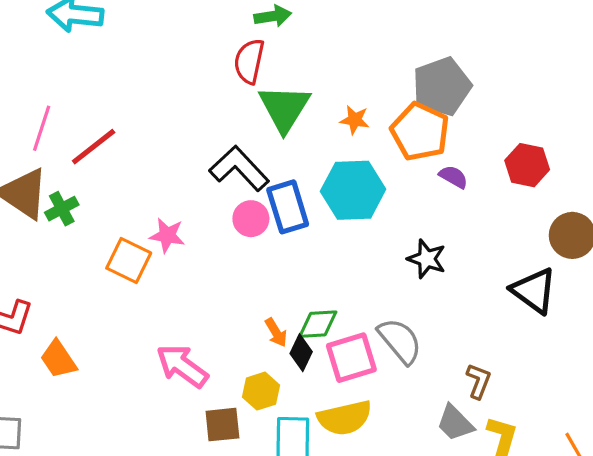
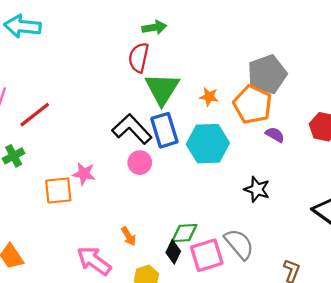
blue rectangle: (288, 207) -> (164, 130), moved
orange square: (129, 261) -> (58, 190), turned -32
orange arrow: (276, 332) -> (129, 236), moved

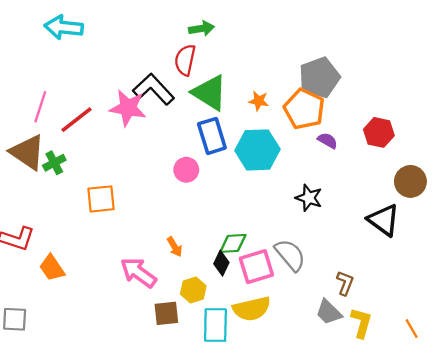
green triangle: (162, 89) -> (210, 93), turned -30
black L-shape: (132, 129) -> (154, 89), moved
pink star: (84, 174) -> (128, 108), moved, size x1.5

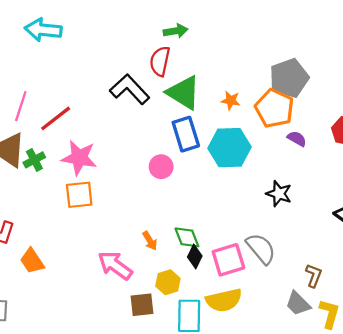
pink star: (128, 108) -> (79, 158), moved
green diamond: (233, 243) -> (187, 237), moved, turned 72

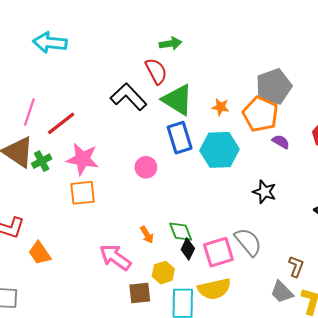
red semicircle: (160, 61) -> (156, 71), turned 140
pink circle: (161, 167) -> (146, 167), moved

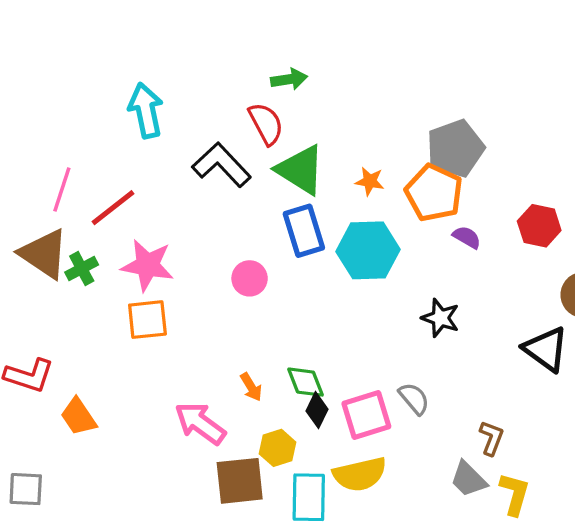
cyan arrow: (50, 43) -> (146, 111), moved, turned 72
gray semicircle: (248, 242) -> (414, 399), size x0.7
brown square: (140, 293) -> (240, 481), size x1.4

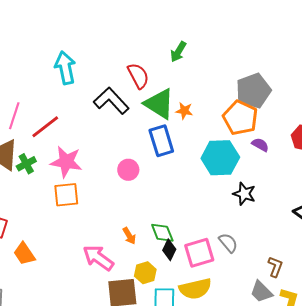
green arrow: (289, 79) -> (178, 52), moved, turned 130
orange star: (370, 181) -> (184, 111), moved
cyan hexagon: (368, 250) -> (220, 158), moved

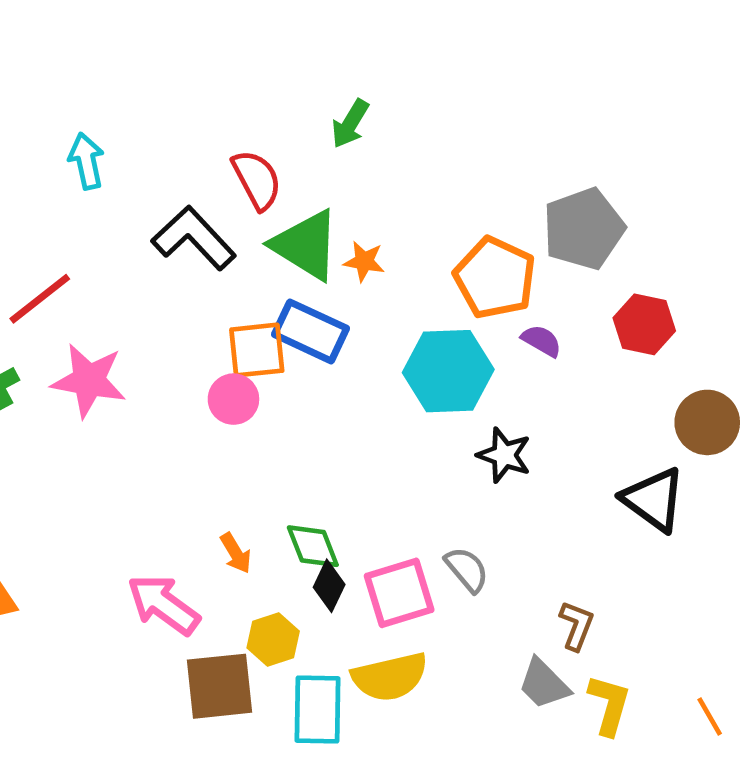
cyan arrow: (65, 68) -> (86, 161), size x0.7
gray pentagon: (253, 91) -> (584, 229), moved
blue rectangle: (161, 141) -> (310, 331), turned -48
orange square: (66, 195) -> (257, 350), moved

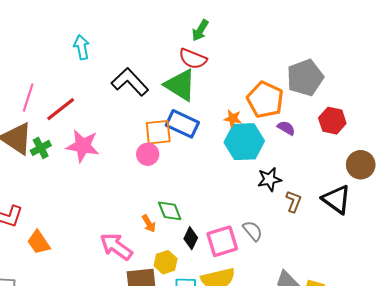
red semicircle: (257, 180) -> (193, 59), moved, turned 140
orange star: (364, 261) -> (233, 119), moved
black star: (504, 455) -> (269, 179), turned -30
green diamond: (313, 546) -> (170, 211), moved
brown L-shape: (577, 625) -> (294, 201), moved

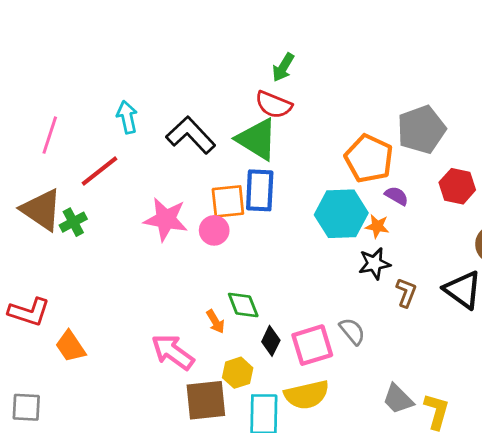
cyan arrow: (82, 47) -> (127, 117), moved
pink line: (28, 98) -> (50, 135), moved
orange star: (233, 119) -> (377, 226), moved
blue rectangle: (182, 124) -> (260, 190), turned 68
pink star: (83, 146) -> (166, 219), moved

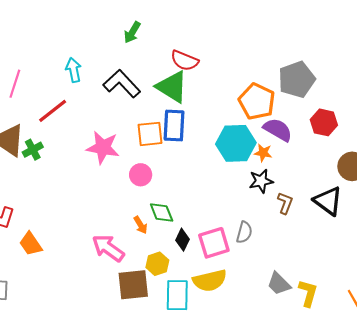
green arrow: (283, 67) -> (132, 32), moved
purple semicircle: (397, 196) -> (278, 130), size x1.6
pink circle: (214, 230) -> (141, 175), moved
gray semicircle: (352, 331) -> (244, 232), turned 55

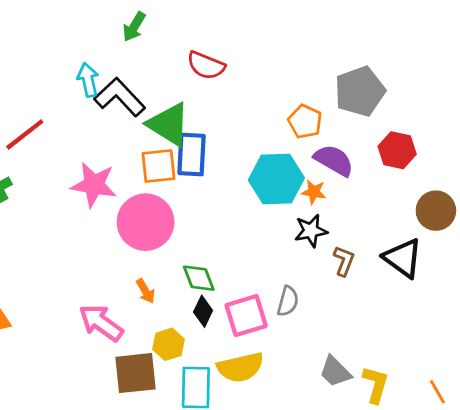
cyan arrow: (74, 70) -> (88, 80), moved
green triangle: (172, 87) -> (169, 124), moved
orange pentagon: (257, 101) -> (305, 122), size x0.7
pink circle: (141, 175) -> (146, 222), size x1.8
green diamond: (162, 212) -> (199, 278), moved

